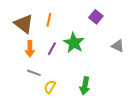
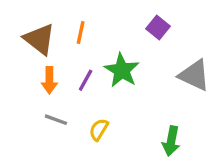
gray triangle: (118, 46) -> (194, 75), size x1.5
green arrow: (85, 86) -> (171, 141), moved
yellow semicircle: (50, 87) -> (99, 130), moved

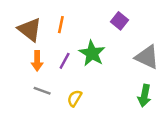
green arrow: (171, 141) -> (144, 96), moved

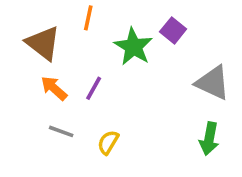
orange line: (61, 25) -> (88, 18), moved
green star: (92, 53) -> (133, 47), moved
orange arrow: (37, 61) -> (54, 88), turned 132

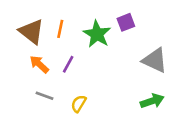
orange line: (88, 18) -> (60, 29), moved
purple square: (173, 30) -> (126, 22), turned 30
green arrow: (209, 139) -> (152, 101), turned -120

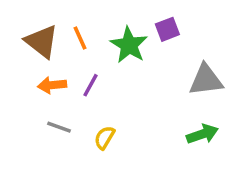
orange line: (60, 29) -> (80, 38), turned -36
gray triangle: (155, 60) -> (206, 80), turned -32
orange arrow: (39, 64) -> (52, 85), turned -48

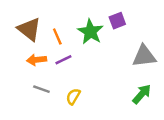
orange line: (80, 38) -> (57, 37), moved
purple line: (91, 85) -> (63, 60), turned 35
green arrow: (202, 134) -> (142, 94), turned -30

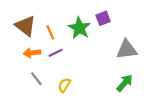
gray line: (41, 89) -> (36, 79), turned 32

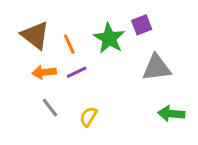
gray triangle: (127, 50) -> (156, 68), moved
green arrow: (125, 83) -> (171, 114), turned -126

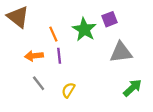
brown triangle: (35, 35) -> (18, 17), moved
purple line: (77, 72) -> (59, 56), turned -70
green arrow: (171, 114) -> (132, 88), turned 132

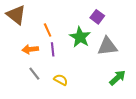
purple square: (110, 19) -> (97, 17), turned -32
green star: (84, 29) -> (80, 37), moved
yellow semicircle: (68, 90) -> (61, 80), turned 88

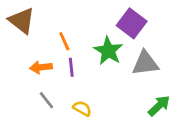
purple square: (97, 17) -> (132, 23), size x1.5

